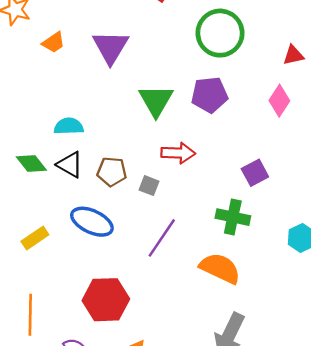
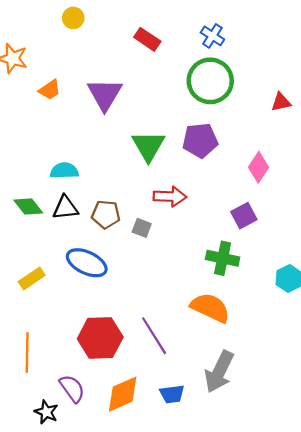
pink diamond: (279, 101) -> (259, 167), moved
black triangle: (70, 165) -> (65, 208), turned -36
purple line: (162, 238) -> (154, 336), moved, turned -66

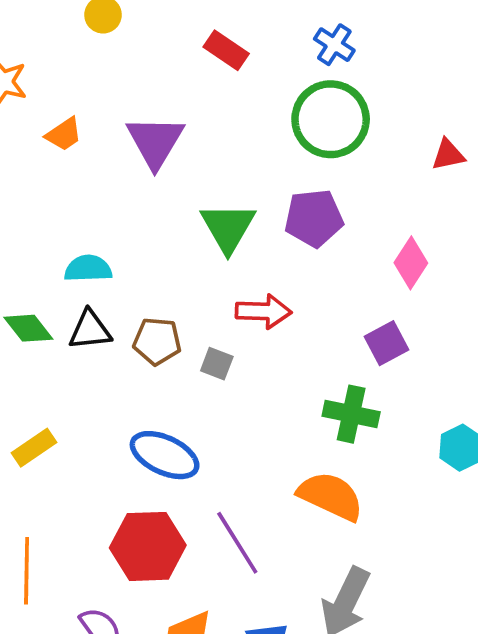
blue ellipse: (87, 263) -> (165, 455), moved

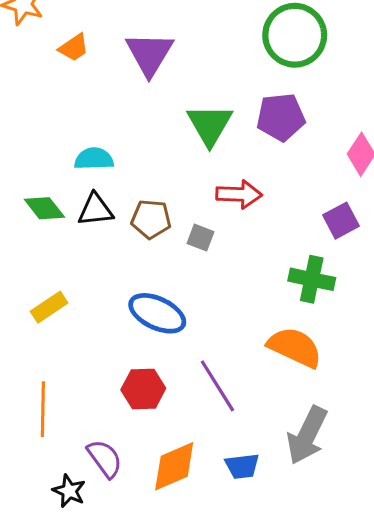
red hexagon: (148, 546) -> (143, 389), size x0.7

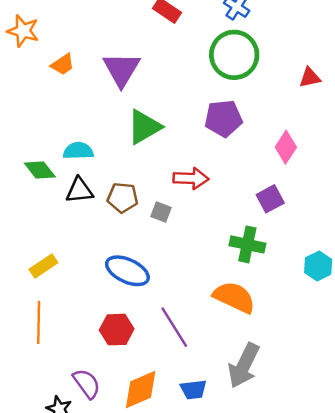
green triangle: (210, 125) -> (144, 127), moved, turned 30
green diamond: (44, 208) -> (40, 170), moved
orange line: (43, 409) -> (39, 322), moved

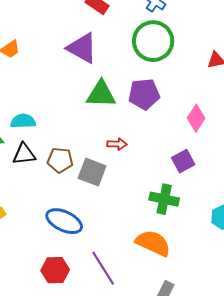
purple triangle: (121, 69) -> (82, 48), moved, turned -32
green triangle: (144, 127) -> (101, 94), moved, turned 32
red arrow: (191, 178) -> (117, 144), size x0.7
gray square: (161, 212) -> (92, 172), size x1.6

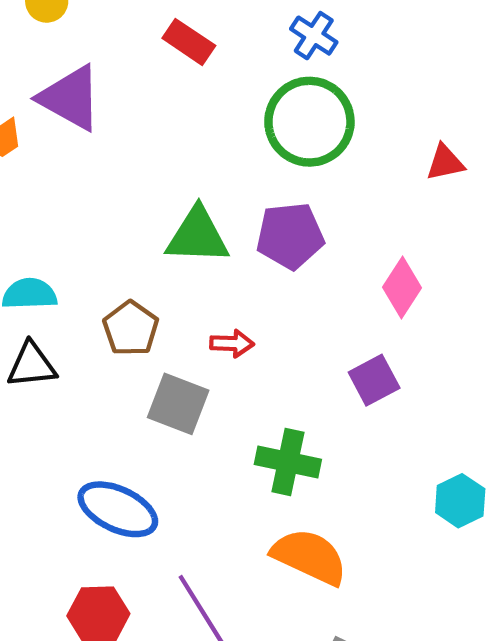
purple triangle: (82, 48) -> (70, 98), moved
brown pentagon: (60, 160) -> (131, 328), moved, turned 30
green cross: (164, 199) -> (288, 462), moved

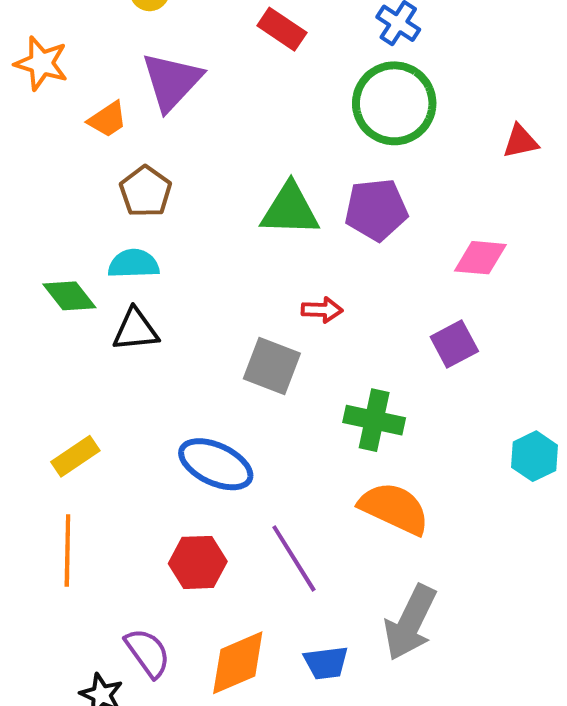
purple triangle: (70, 98) -> (172, 81), turned 44
pink diamond: (402, 287) -> (480, 258), turned 62
brown pentagon: (131, 328) -> (146, 192), moved

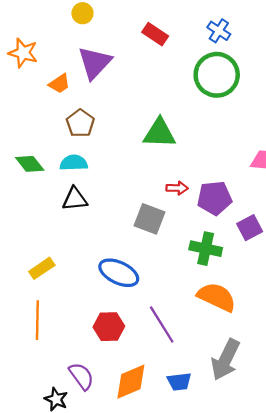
purple pentagon: (376, 210) -> (214, 198), moved
green diamond: (69, 296) -> (30, 164), moved
purple square: (454, 344) -> (250, 228), moved

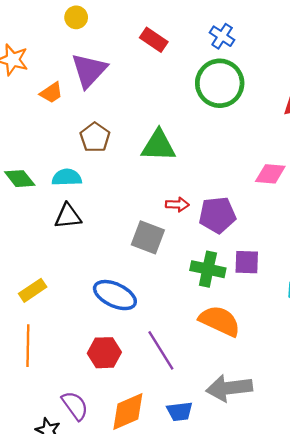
brown pentagon: (80, 123) -> (95, 137), moved
purple square: (250, 228) -> (247, 262), moved, turned 30
gray arrow: (225, 360) -> (229, 388), turned 57

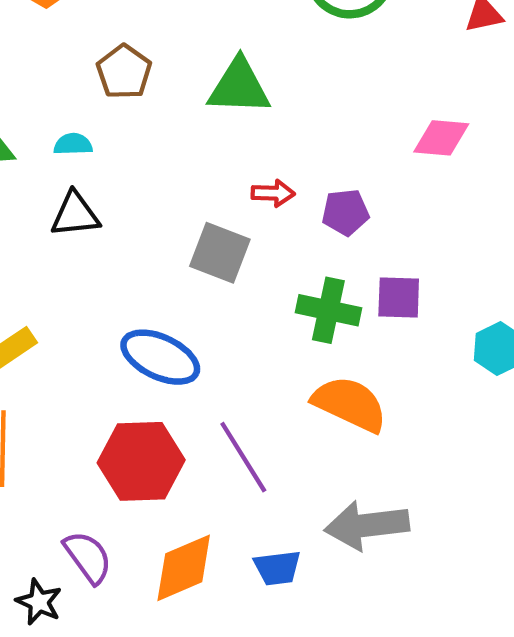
cyan semicircle: (67, 177) -> (73, 144), size x0.7
purple pentagon: (217, 215) -> (345, 212), size x0.7
red hexagon: (104, 353) -> (141, 461), size x1.4

